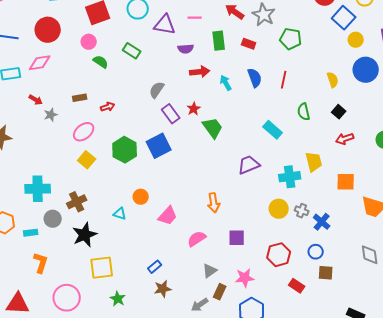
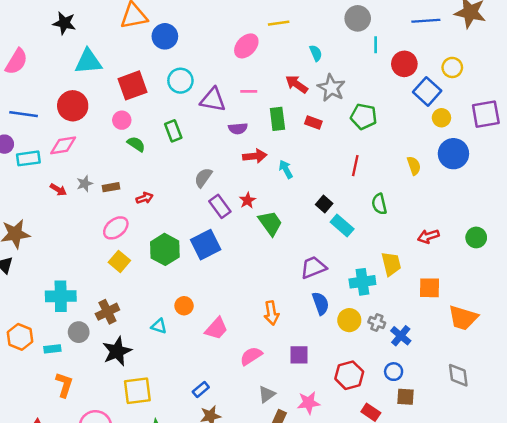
green rectangle: (132, 51) -> (173, 131), turned 36
blue semicircle: (255, 78) -> (321, 303), moved
black square: (339, 112) -> (324, 204), moved
gray star: (51, 115) -> (85, 184), moved

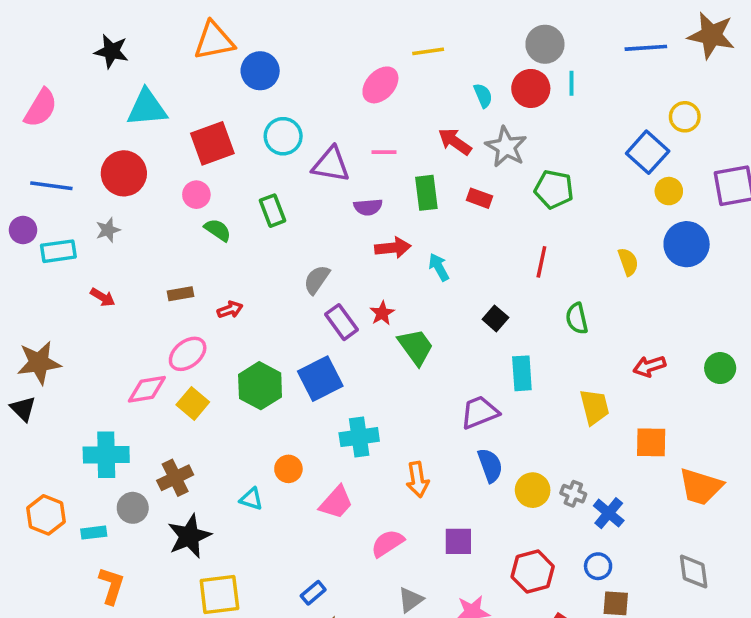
red circle: (404, 64) -> (531, 88), moved
pink diamond: (63, 145) -> (147, 389), moved
gray star: (85, 184) -> (108, 230), moved
cyan rectangle: (342, 226) -> (522, 373), moved, turned 45
cyan cross: (362, 282) -> (359, 437), moved

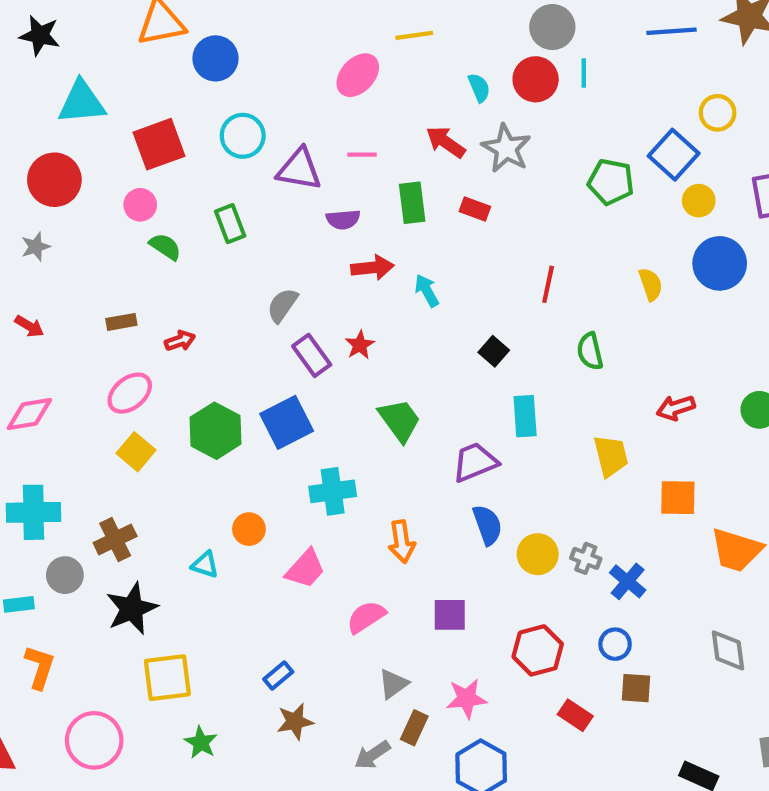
green pentagon: (554, 189) -> (611, 182), moved
green trapezoid: (416, 347) -> (400, 420), moved
pink diamond: (147, 389) -> (29, 414), moved

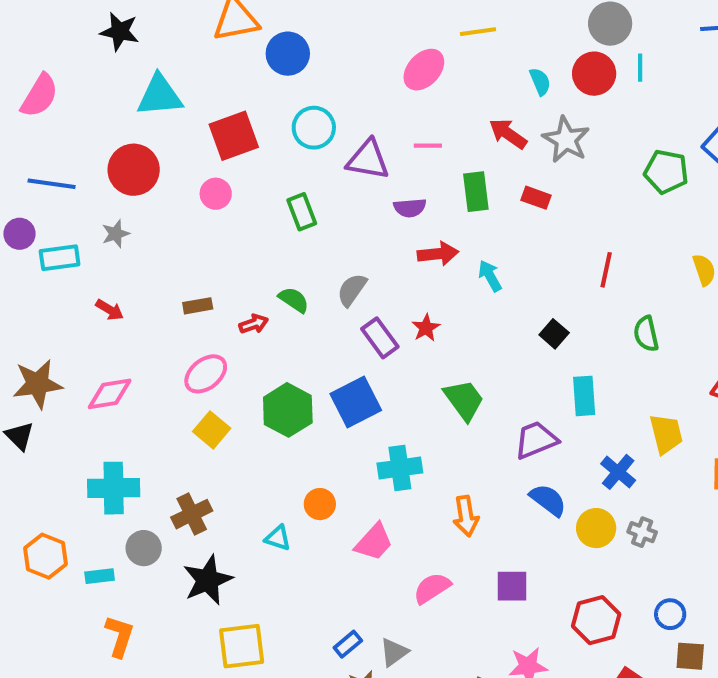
green semicircle: (165, 247) -> (294, 300), moved
blue semicircle: (487, 525) -> (548, 500), turned -33
blue cross: (628, 581) -> (618, 472), moved
gray triangle: (393, 684) -> (394, 652), moved

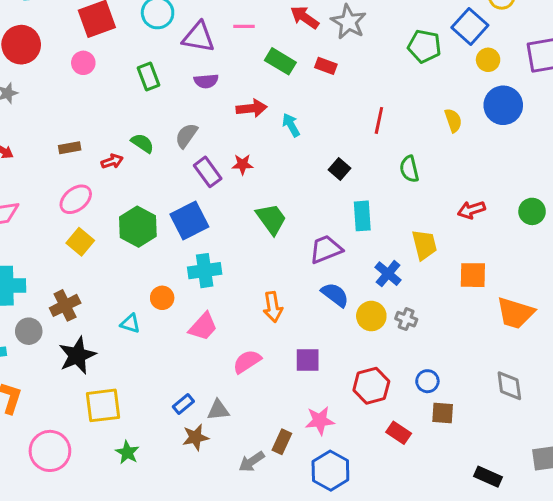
green rectangle: (476, 192) -> (280, 61), turned -52
purple semicircle: (410, 208) -> (206, 81), moved
red star: (426, 328) -> (242, 164), turned 30
cyan cross: (400, 468) -> (205, 271), moved
gray triangle: (394, 652) -> (218, 410), turned 30

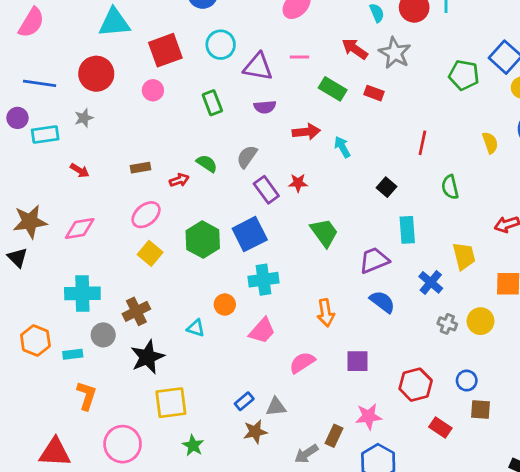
yellow circle: (371, 316) -> (480, 321), moved

